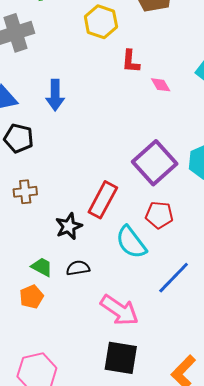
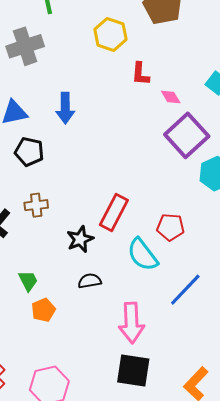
purple square: (155, 163) -> (187, 135), moved
green trapezoid: (42, 267) -> (28, 281), moved, turned 35
pink arrow: (119, 310) -> (131, 323), turned 54

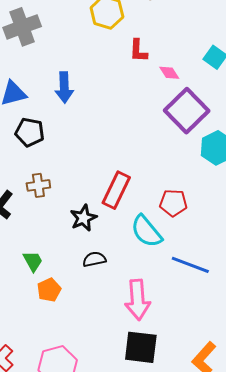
blue line: (185, 290) -> (190, 265), turned 69

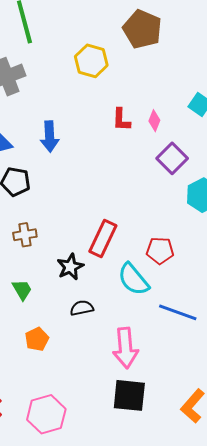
red L-shape: (138, 51) -> (121, 120), moved
pink diamond: (169, 73) -> (154, 121), turned 55
purple square: (187, 111) -> (172, 158), size x0.7
green trapezoid: (33, 261) -> (22, 290), moved

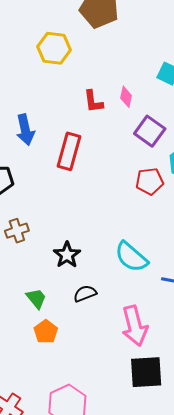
red rectangle: (103, 239) -> (69, 151), moved
red pentagon: (160, 251) -> (150, 181), moved
green trapezoid: (22, 290) -> (36, 298), moved

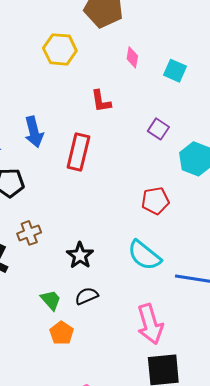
pink diamond: (126, 97) -> (132, 57), moved
purple square: (150, 131) -> (158, 129), size x0.7
red pentagon: (150, 181) -> (155, 201), moved
black semicircle: (85, 294) -> (87, 296), moved

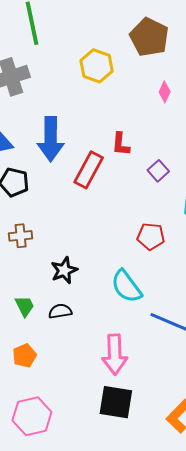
red L-shape: (101, 101) -> (121, 144), moved
purple square: (158, 129) -> (158, 171), moved
blue arrow: (34, 132) -> (51, 139), size x1.4
orange pentagon: (62, 333) -> (25, 356), moved

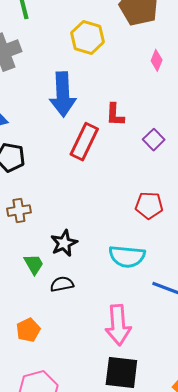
blue arrow: (51, 139) -> (63, 94), moved
cyan semicircle: (126, 286) -> (127, 256), turned -45
green trapezoid: (25, 306) -> (34, 264), moved

